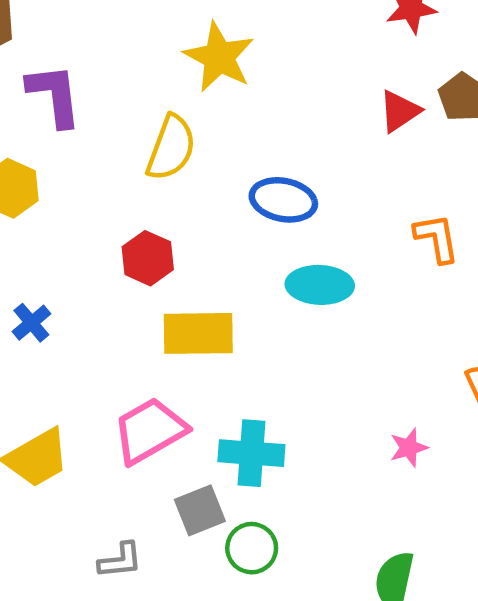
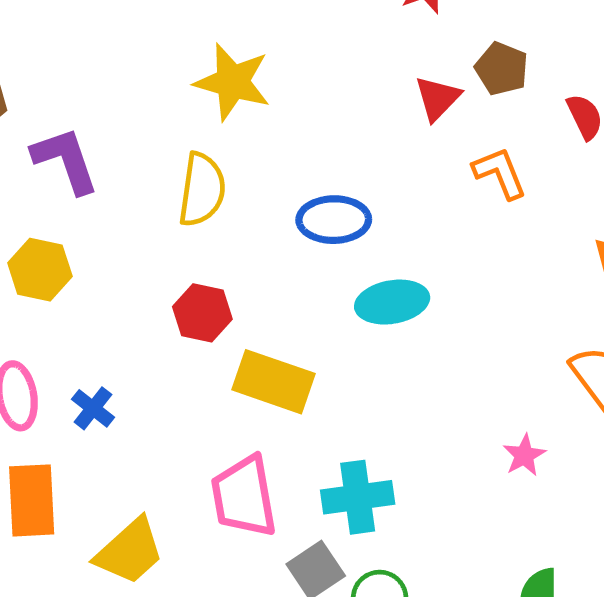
orange L-shape: (437, 238) -> (500, 173), moved
yellow rectangle: (198, 333) -> (274, 382), turned 32
pink trapezoid: (150, 431) -> (244, 496), turned -58

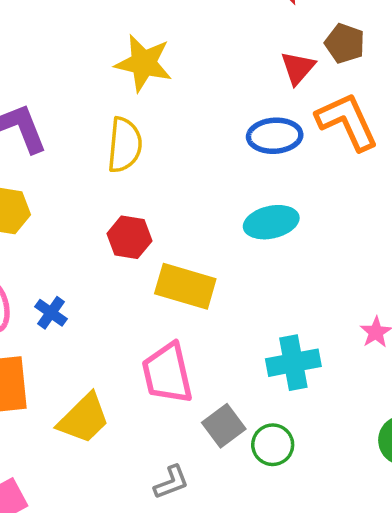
orange L-shape: (500, 173) -> (347, 122), size x1.5
blue ellipse: (334, 220) -> (275, 136), moved
cyan cross: (358, 497) -> (293, 363), moved

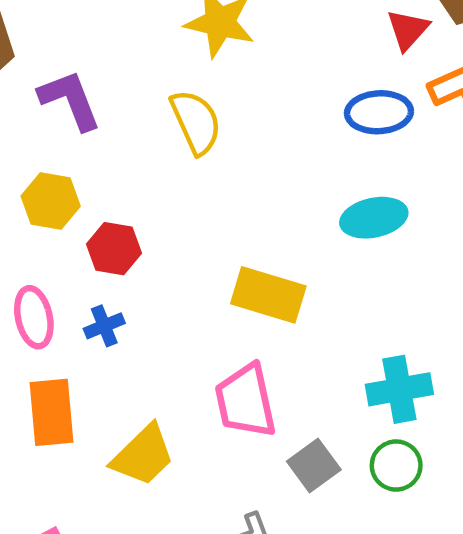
yellow semicircle: (125, 145) -> (196, 122), turned -30
red hexagon: (129, 237) -> (114, 249), moved
blue cross: (51, 313) -> (104, 326), turned 32
green circle: (273, 445) -> (396, 466), moved

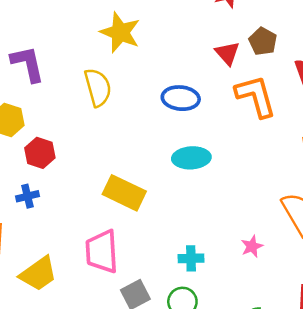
red triangle: (408, 30) -> (227, 53), turned -32
blue ellipse: (379, 112) -> (181, 98), moved
cyan cross: (399, 389) -> (191, 258), size x0.7

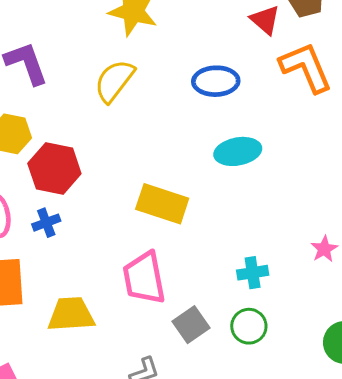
yellow semicircle: (98, 87) -> (114, 81), turned -120
red hexagon: (40, 153) -> (54, 168), size x1.4
yellow trapezoid: (38, 274) -> (71, 314), turned -141

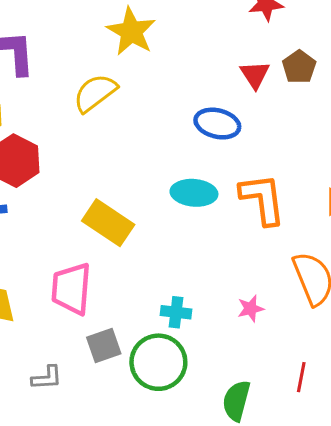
orange L-shape: (306, 67) -> (262, 199), moved
blue ellipse: (216, 81) -> (217, 124), moved
green circle: (249, 326) -> (158, 362), size x1.6

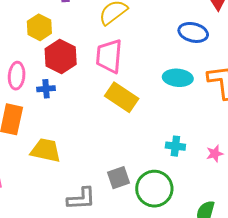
pink trapezoid: (71, 289) -> (109, 56), moved
cyan cross: (176, 312) -> (175, 146), moved
gray L-shape: (47, 378) -> (81, 199), size x1.4

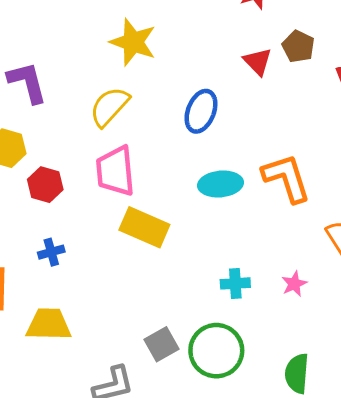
blue ellipse: (193, 32) -> (201, 111), moved, turned -72
red hexagon: (61, 56) -> (45, 185), size x0.7
blue cross: (46, 89) -> (51, 252), moved

